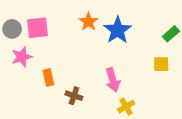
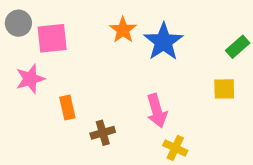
gray circle: (12, 29) -> (18, 23), moved
brown cross: (74, 96) -> (103, 133), turned -35
yellow cross: (126, 107) -> (175, 148), turned -35

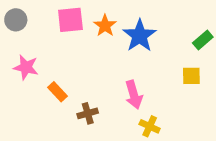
pink square: (52, 38) -> (70, 20), moved
pink star: (30, 79) -> (26, 67), turned 30
orange rectangle: (67, 107) -> (58, 92), turned -30

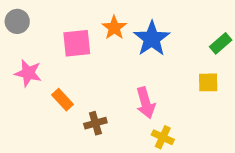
pink square: (70, 20) -> (77, 43), moved

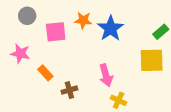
gray circle: (17, 21) -> (27, 16), moved
orange star: (114, 28) -> (83, 20), turned -30
yellow square: (208, 82) -> (152, 60), size x1.6

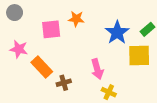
gray circle: (27, 16) -> (15, 13), moved
blue star: (111, 28) -> (117, 32), moved
orange rectangle: (45, 73) -> (42, 67), size x1.5

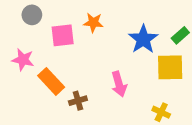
gray circle: (15, 13) -> (32, 15), moved
yellow cross: (109, 92) -> (161, 112), moved

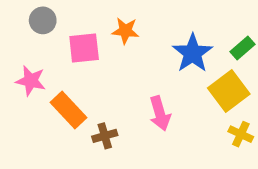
yellow square: (170, 67) -> (229, 91), turned -36
yellow cross: (161, 112) -> (241, 134), moved

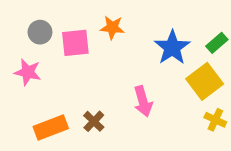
gray circle: (43, 20) -> (40, 32), moved
orange rectangle: (69, 110) -> (51, 127), moved, turned -68
brown cross: (105, 136) -> (94, 121), turned -30

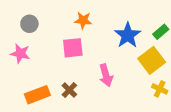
pink square: (75, 43) -> (73, 48), moved

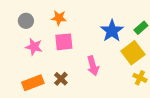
orange star: (83, 20) -> (59, 18), moved
pink star: (20, 53) -> (34, 47), moved

